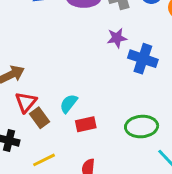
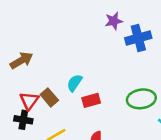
blue cross: (143, 59) -> (138, 38), turned -30
red triangle: (26, 102) -> (29, 101), moved

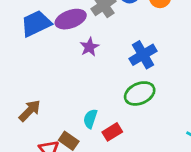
purple star: (114, 21) -> (89, 47), moved
green ellipse: (141, 99) -> (140, 93), moved

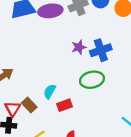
purple star: (89, 47) -> (79, 47), moved

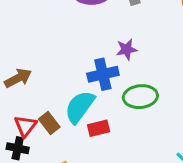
blue cross: (101, 50) -> (103, 74), moved
cyan semicircle: (50, 91) -> (80, 107), size x1.6

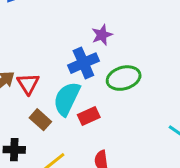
red triangle: (25, 126) -> (28, 84), moved

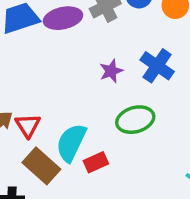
blue cross: (83, 63) -> (157, 66), moved, turned -32
brown rectangle: (40, 120) -> (41, 166), size x1.5

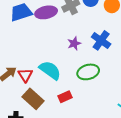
cyan semicircle: (71, 143) -> (50, 70), moved, turned 100

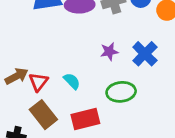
cyan semicircle: (50, 70) -> (72, 81), size x0.6
red rectangle: (65, 97) -> (85, 119), size x1.5

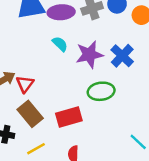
purple star: (109, 52) -> (89, 55), size x1.6
cyan semicircle: (72, 81) -> (60, 44), moved

